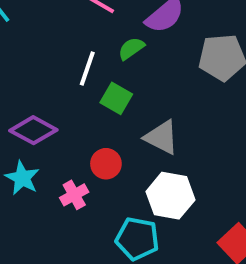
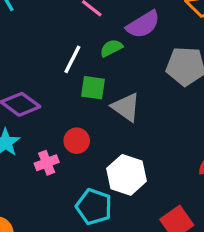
green square: (116, 98) -> (93, 88), turned -30
gray triangle: (162, 137) -> (126, 107), moved

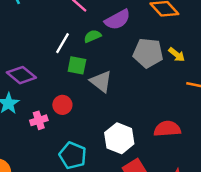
white hexagon: (126, 175) -> (119, 138), moved

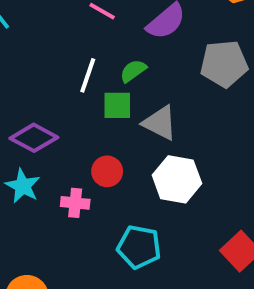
green semicircle: (92, 36) -> (133, 71), moved
pink cross: (39, 120) -> (75, 203), turned 35
white hexagon: (119, 138) -> (177, 179), moved

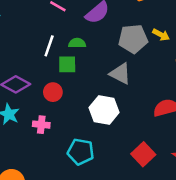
green semicircle: (133, 71) -> (77, 43), turned 35
gray triangle: (160, 123) -> (120, 74), moved
red circle: (107, 171) -> (53, 92), moved

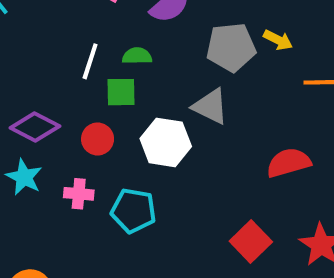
white hexagon: (104, 110) -> (166, 142), moved
cyan pentagon: (81, 152) -> (133, 211), moved

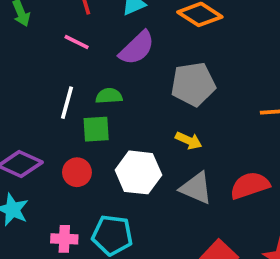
yellow arrow: (278, 40) -> (189, 140), moved
gray triangle: (211, 106) -> (196, 188), moved
pink cross: (79, 194) -> (64, 239), moved

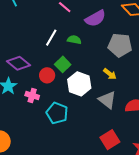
green square: (96, 129) -> (63, 64), moved, turned 35
pink cross: (64, 239) -> (32, 96), moved

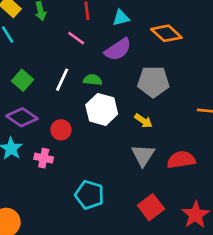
green square: (63, 64) -> (22, 80), moved
white hexagon: (79, 84) -> (102, 109), moved
gray triangle: (107, 100) -> (143, 155), turned 30
cyan pentagon: (57, 113) -> (89, 195), moved

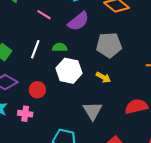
gray triangle: (143, 155) -> (93, 111), moved

